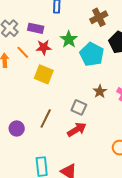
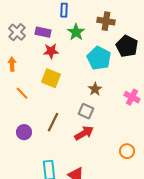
brown cross: (99, 17) -> (106, 21), turned 36
green star: (69, 39) -> (76, 32), moved
orange line: (23, 52) -> (22, 93), moved
brown star: (100, 91) -> (95, 89), moved

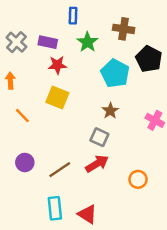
brown line: (53, 122) -> (60, 170), moved, turned 30
orange circle: (127, 151) -> (138, 179), moved

